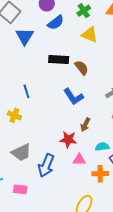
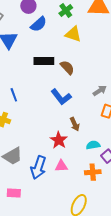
brown arrow: (85, 125) -> (75, 124), turned -48
red star: (68, 140) -> (59, 140), turned 30
pink triangle: (79, 160) -> (61, 166), moved

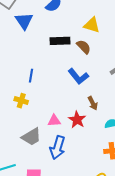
yellow triangle: (73, 34) -> (92, 25), moved
blue line: (14, 95) -> (31, 76), turned 32
pink triangle: (61, 166) -> (54, 121), moved

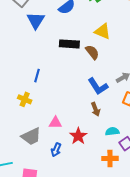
blue L-shape: (78, 76) -> (98, 86), moved
red star: (77, 120) -> (78, 136), moved
blue arrow: (58, 148) -> (56, 150), size x0.6

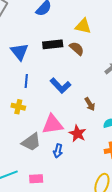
blue triangle: (36, 20) -> (19, 52), moved
blue L-shape: (98, 86) -> (60, 86), moved
pink triangle: (55, 123) -> (53, 124), size x1.6

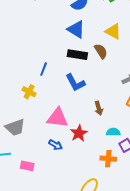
black rectangle: (53, 44) -> (77, 55), moved
blue triangle: (19, 52) -> (76, 29), moved, turned -36
gray trapezoid: (31, 142) -> (15, 127), moved
blue arrow: (58, 151) -> (55, 145), turned -88

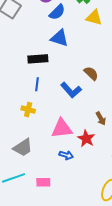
yellow triangle: (113, 31) -> (94, 18), moved
brown semicircle: (101, 51) -> (91, 73), moved
black rectangle: (77, 55) -> (38, 59), moved
brown arrow: (99, 108) -> (101, 119), moved

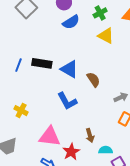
blue triangle: (59, 38) -> (69, 69), moved
brown semicircle: (91, 73) -> (93, 80), moved
blue line: (37, 84) -> (19, 65), moved

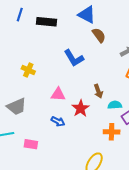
blue line: (19, 65) -> (20, 15), moved
blue triangle: (69, 69) -> (87, 15), moved
pink triangle: (50, 137) -> (58, 94), size x0.7

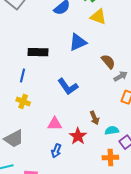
blue line: (20, 15) -> (23, 75), moved
blue triangle: (87, 15) -> (78, 42), turned -48
brown semicircle: (99, 35) -> (108, 62), moved
blue arrow: (58, 121) -> (56, 151), turned 88

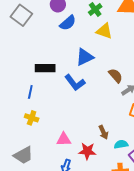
blue L-shape: (68, 86) -> (75, 83), moved
red star: (78, 136) -> (87, 151), turned -30

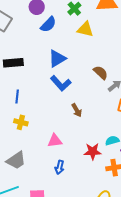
blue triangle: (85, 57) -> (57, 59), moved
black rectangle: (45, 68) -> (13, 63), moved
brown arrow: (103, 132) -> (77, 110), moved
red star: (87, 151) -> (93, 151), moved

